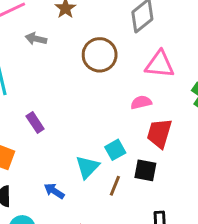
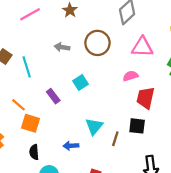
gray arrow: (36, 39) -> (62, 47), moved
cyan square: (115, 150) -> (81, 83), moved
blue arrow: (54, 191) -> (71, 146), turned -32

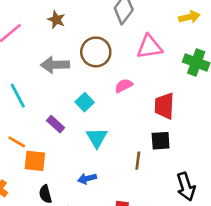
gray arrow: (62, 47) -> (55, 65), size x1.5
pink semicircle: (130, 76) -> (124, 86), moved
cyan triangle: (94, 126) -> (97, 138), moved

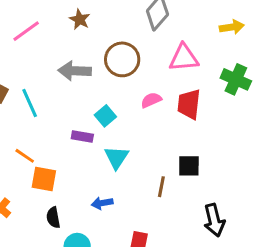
red trapezoid: (164, 106) -> (189, 104), moved
purple rectangle: (56, 124) -> (82, 137), moved, turned -36

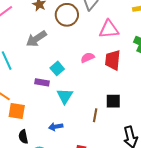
brown circle: (122, 59) -> (67, 15), moved
gray arrow: (75, 71) -> (36, 39), turned -35

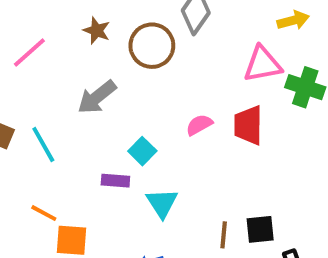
pink triangle: (109, 29) -> (263, 64), moved
black square: (113, 101) -> (260, 229), moved

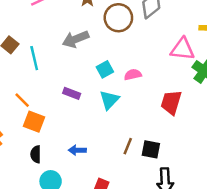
red trapezoid: (248, 125) -> (171, 102), moved
cyan square: (142, 151) -> (105, 69), moved
cyan triangle: (162, 203) -> (109, 100), moved

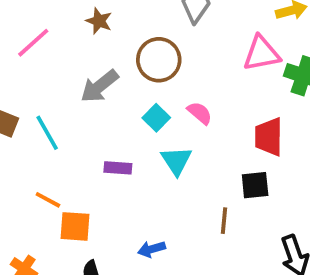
brown circle: (118, 18) -> (159, 60), moved
pink semicircle: (133, 75) -> (200, 113), turned 70
black square: (151, 149) -> (255, 185), moved

